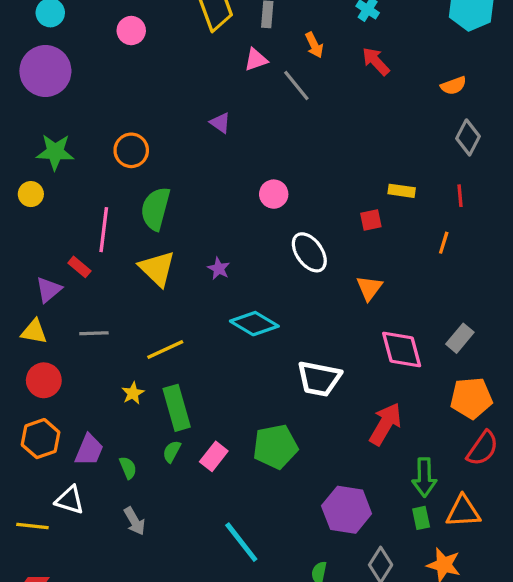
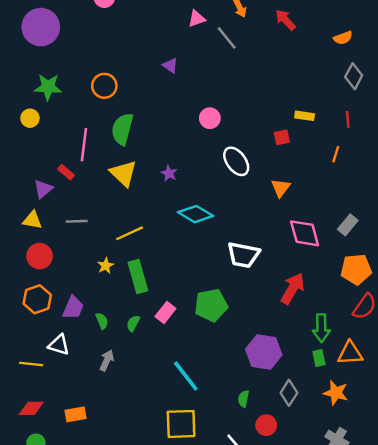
green semicircle: (172, 452) -> (133, 323), moved
gray arrow: (134, 521) -> (107, 360), turned -126

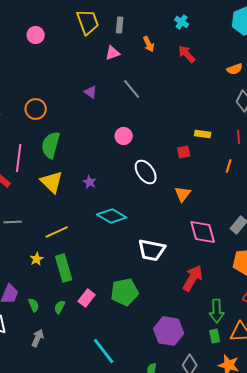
gray line: (227, 38) -> (132, 89), moved

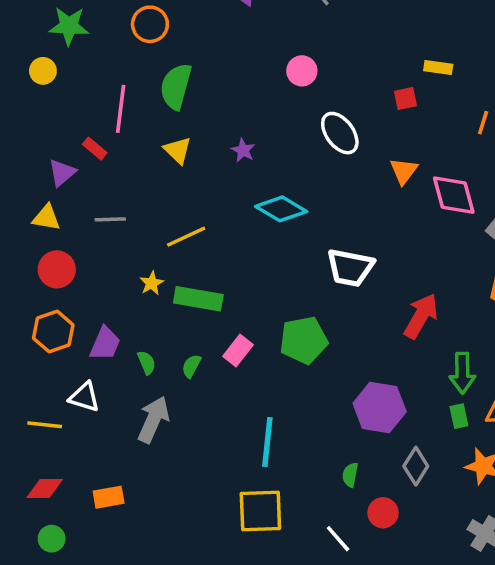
yellow triangle: (52, 182) -> (178, 150), size x0.7
pink diamond: (203, 232) -> (454, 195), moved
green rectangle: (64, 268) -> (198, 299), turned -64
gray arrow: (38, 338) -> (153, 420), size x1.5
cyan line: (104, 351) -> (267, 442), turned 44

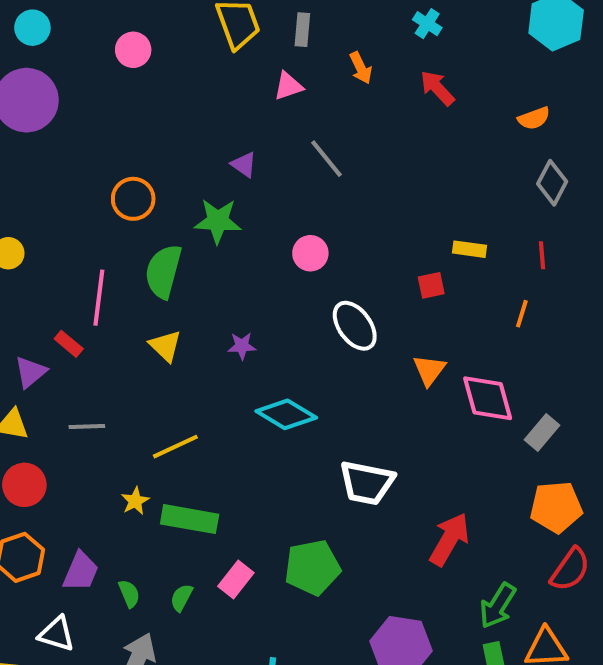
green star: (69, 26) -> (218, 221), moved
purple star: (243, 150) -> (242, 346), turned -30
green arrow: (462, 373) -> (498, 606), turned 33

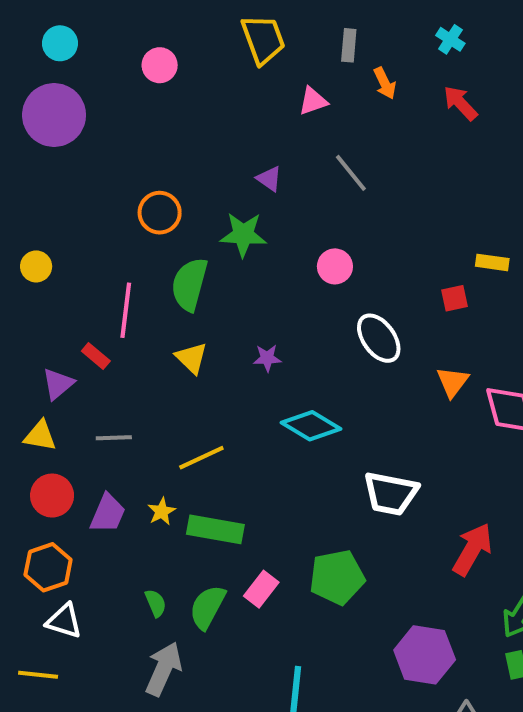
gray rectangle: (302, 30) -> (349, 45), moved
purple trapezoid: (81, 571) -> (108, 513), moved
green semicircle: (181, 598) -> (207, 607), size x1.6
white triangle: (57, 634) -> (64, 621), moved

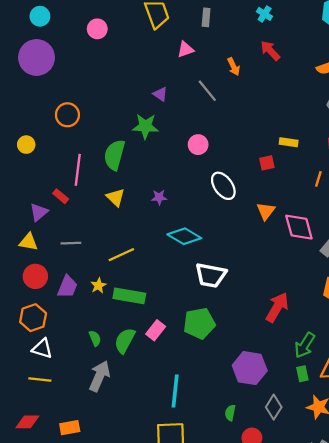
orange arrow: (385, 83) -> (234, 67), moved
orange circle: (160, 213) -> (67, 115), moved
white trapezoid: (391, 494) -> (211, 275), moved
yellow line: (38, 675) -> (40, 380), moved

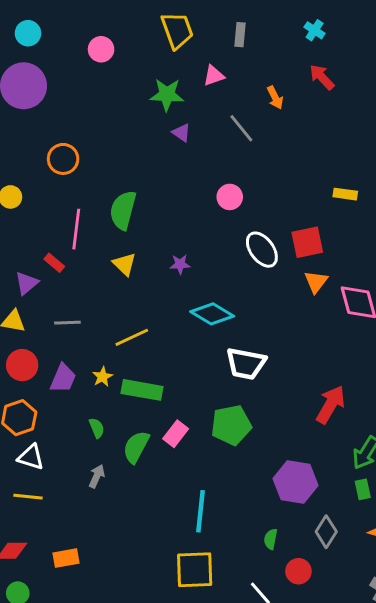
green star: (145, 126) -> (167, 95), moved
red square: (267, 163) -> (307, 242), moved, size x1.6
green semicircle: (95, 338) -> (97, 428), moved
gray arrow: (100, 376) -> (97, 476), moved, size x0.6

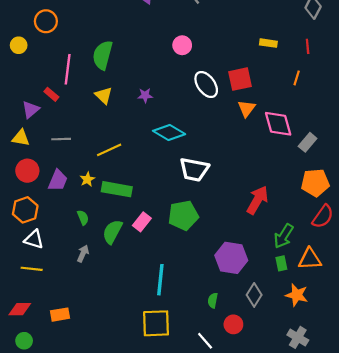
orange circle: (63, 159) -> (46, 21), moved

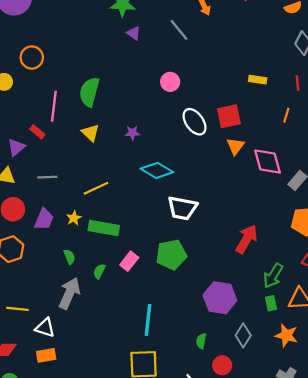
green semicircle: (112, 232) -> (99, 271), size x0.6
white triangle: (34, 239) -> (45, 328), moved
gray arrow: (83, 254) -> (69, 293), size x1.8

